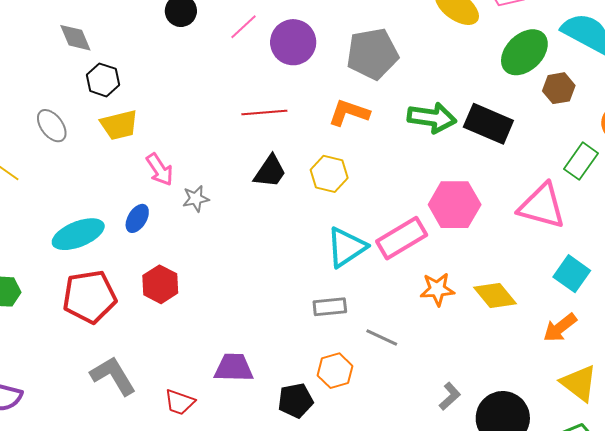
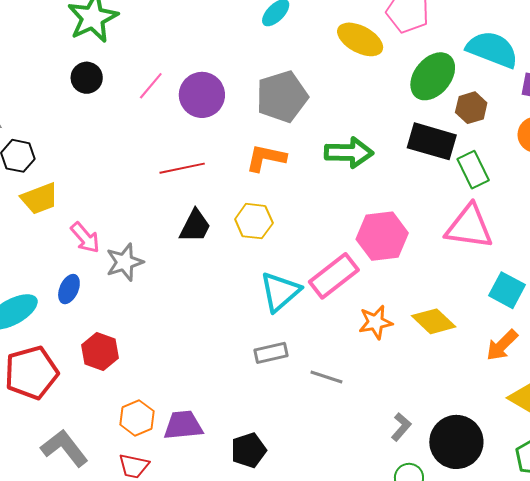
black rectangle: (488, 124) -> (432, 141), moved
green rectangle: (581, 161) -> (473, 170), moved, turned -54
gray star: (196, 199) -> (125, 262), size x1.4
orange hexagon: (335, 371) -> (137, 418), moved

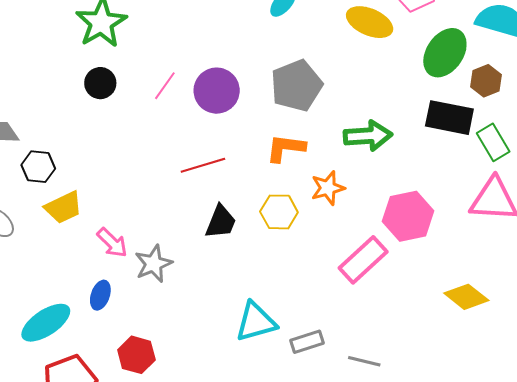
cyan triangle: (280, 292) -> (256, 322), moved, turned 30
orange star: (376, 322) -> (328, 188), moved

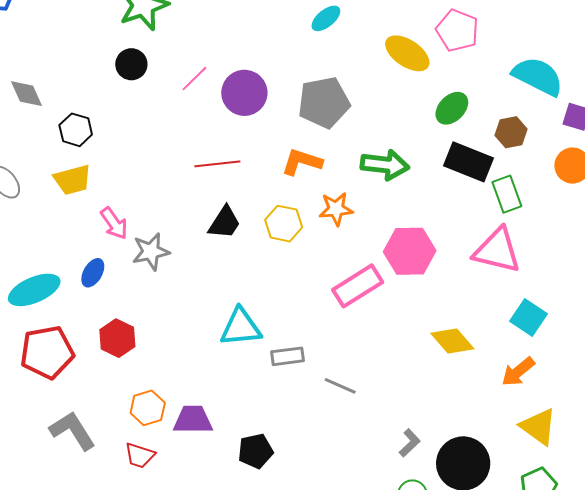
green ellipse: (445, 53) -> (452, 108), moved, size x0.7
black hexagon: (38, 167) -> (76, 130), moved

